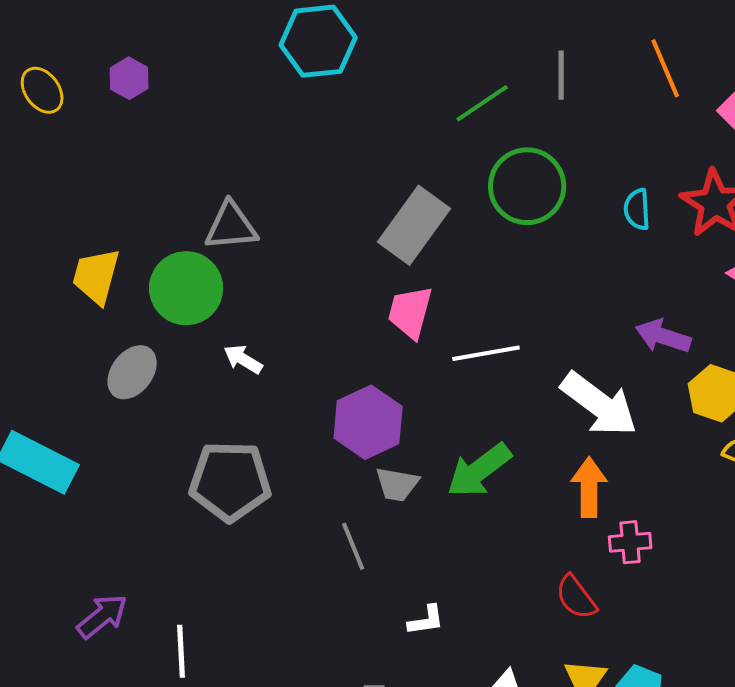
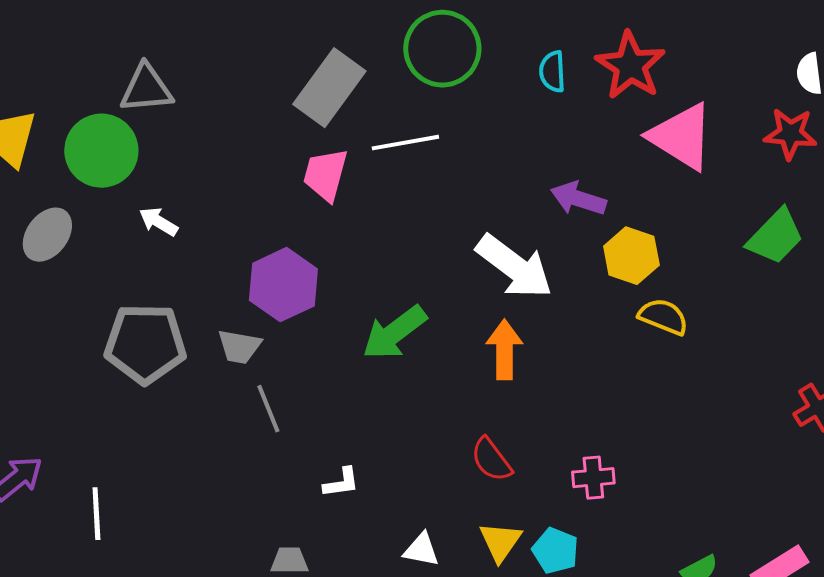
white line: (486, 353) -> (405, 143), moved
gray trapezoid: (397, 484) -> (239, 347), moved
pink cross: (630, 542) -> (593, 478), moved

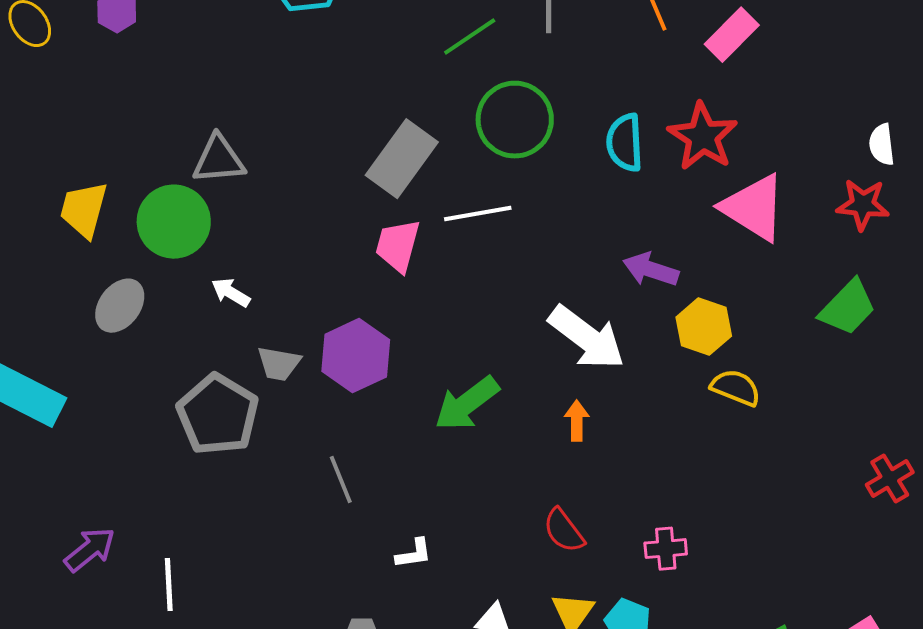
cyan semicircle: (552, 72) -> (625, 143), size x1.4
gray pentagon: (145, 344) -> (218, 415), turned 30
gray trapezoid: (239, 347) -> (279, 364), moved
orange arrow: (504, 350) -> (577, 421), size x0.7

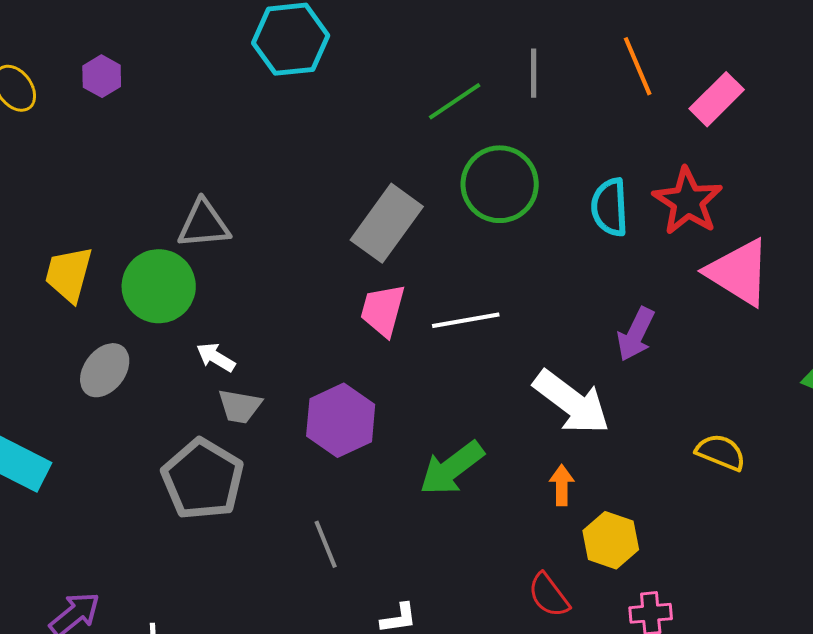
white line: (478, 214) -> (466, 320), moved
purple arrow: (651, 270) -> (636, 334), turned -82
yellow hexagon: (704, 327) -> (611, 540), moved
gray trapezoid: (279, 364) -> (240, 406), moved

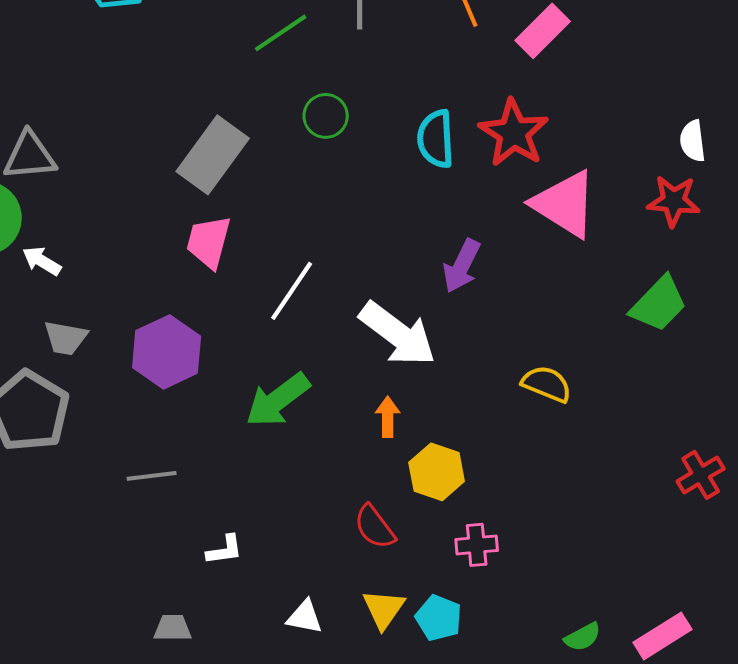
green circle: (500, 184) -> (326, 116), size x0.6
white line: (466, 320) -> (292, 291), moved, turned -46
white arrow: (216, 357) -> (42, 261), moved
gray line: (326, 544) -> (152, 476), turned -75

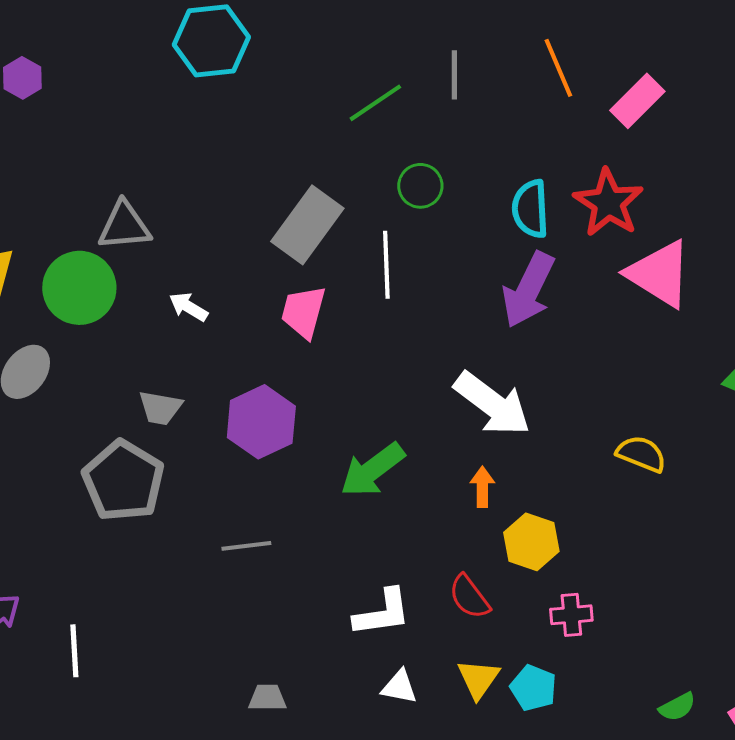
white arrow: (42, 261) -> (188, 307), moved
purple arrow: (462, 266) -> (528, 290), moved, size x1.4
white line: (292, 291) -> (386, 265), moved, turned -36
white L-shape: (225, 550) -> (382, 613), moved, size x1.6

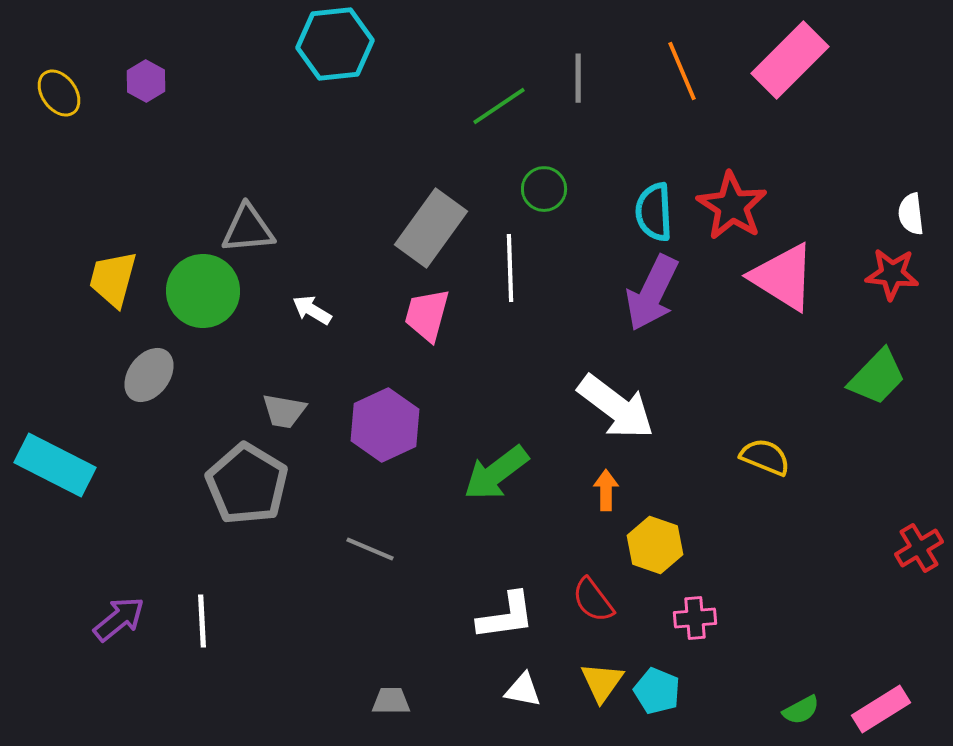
pink rectangle: (637, 101) -> (790, 60), moved, size x1.4
gray line: (246, 546) -> (370, 549), turned 30
white line: (74, 651) -> (202, 621), moved

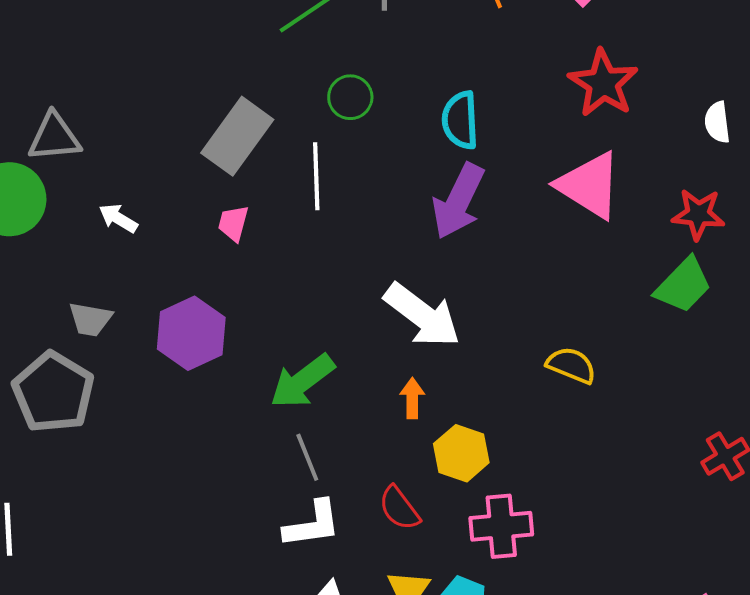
red star: (732, 206) -> (603, 83), moved
red star: (892, 274) -> (698, 214), moved
pink trapezoid: (427, 315) -> (233, 223), size x0.7
gray line: (370, 549) -> (307, 457), moved, turned 45
pink cross: (695, 618) -> (501, 526), size x1.5

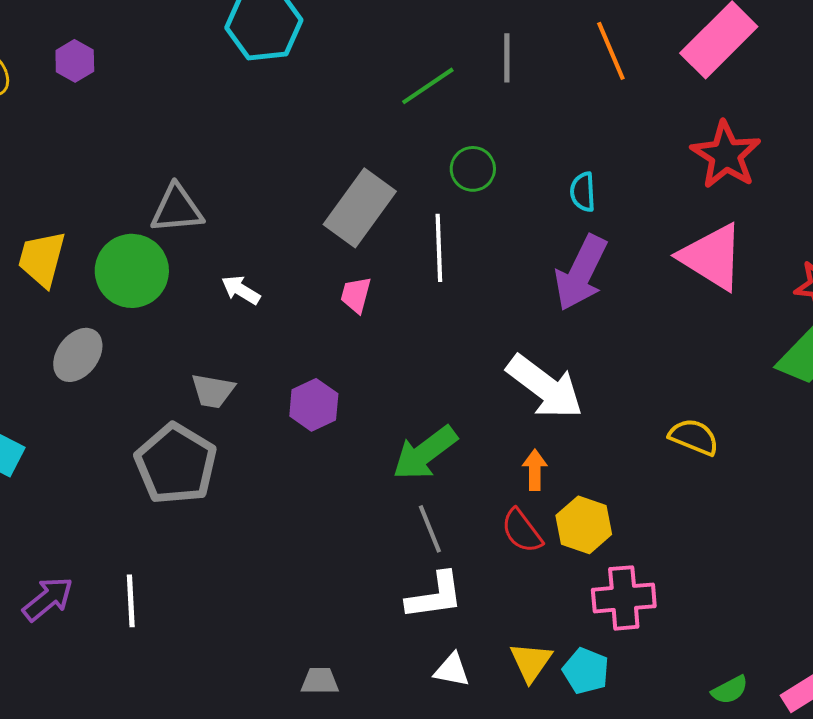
cyan semicircle: (460, 120) -> (583, 192), size x0.7
purple hexagon: (191, 333) -> (314, 405), size x0.7
red semicircle: (399, 508) -> (522, 531), moved

